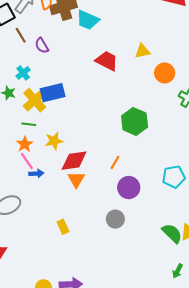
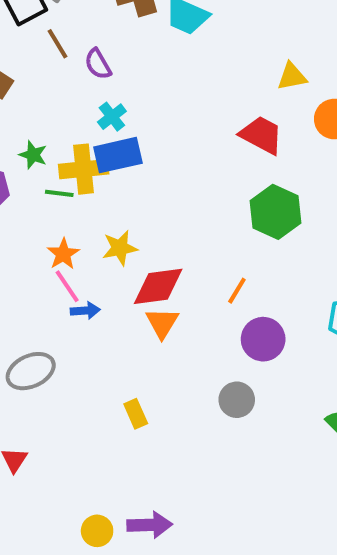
red trapezoid: (107, 61) -> (261, 135), moved
cyan cross: (23, 73) -> (112, 117), moved
yellow cross: (35, 100) -> (84, 169), turned 35
green line: (29, 124) -> (59, 193), moved

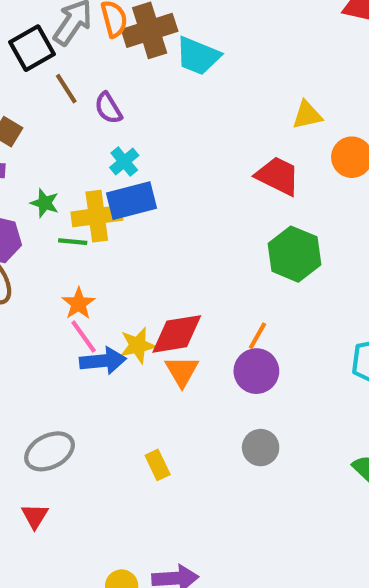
yellow star: (120, 248) -> (138, 345), moved
blue arrow: (85, 311) -> (103, 361), size x1.5
purple circle: (263, 339) -> (256, 371), moved
gray ellipse: (31, 371) -> (50, 451), moved

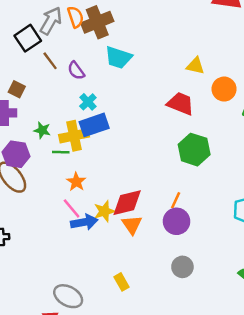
cyan trapezoid: (198, 56) -> (118, 57), moved
yellow triangle: (307, 115) -> (195, 66), turned 30
orange star: (79, 304) -> (76, 182), moved
gray ellipse: (50, 451) -> (68, 296), moved, turned 60

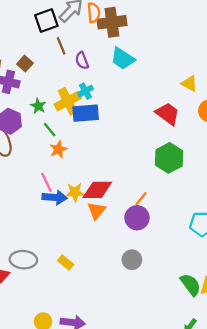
yellow cross: (74, 136) -> (68, 101), moved, turned -30
green line: (61, 152) -> (50, 130), turned 35
orange star: (76, 182) -> (58, 149), moved
yellow rectangle: (122, 282) -> (66, 263), moved, turned -35
gray ellipse: (68, 296) -> (23, 260), turned -40

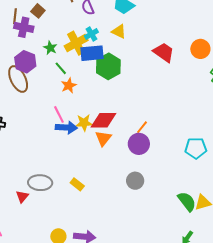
yellow triangle: (189, 84) -> (119, 31), moved
green hexagon: (169, 158) -> (108, 66), moved

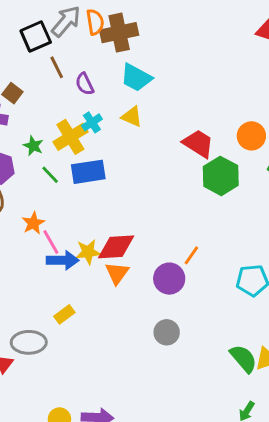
blue rectangle: (92, 53) -> (88, 172), moved
green hexagon: (108, 66) -> (221, 176), moved
orange star: (69, 85) -> (33, 223), moved
orange line: (142, 127) -> (191, 255), moved
yellow rectangle: (77, 184) -> (64, 314), moved, turned -72

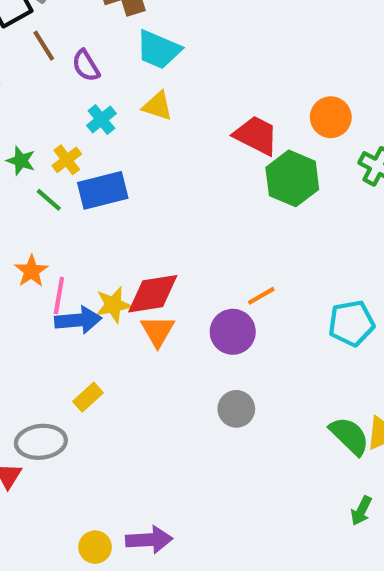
yellow cross: (70, 137) -> (67, 160), moved, size x0.6
pink line: (51, 242) -> (59, 295), turned 45
orange line: (191, 255) -> (261, 296), turned 30

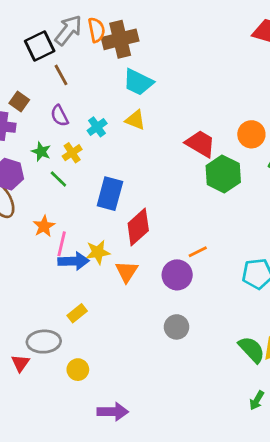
purple semicircle: (86, 66) -> (59, 116), moved
blue rectangle: (103, 190) -> (110, 194), moved, turned -64
red diamond: (153, 294) -> (138, 227), moved, turned -36
yellow circle: (95, 547) -> (78, 370), moved

